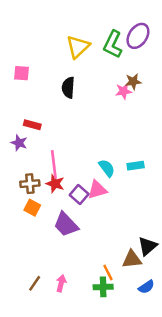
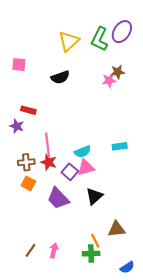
black semicircle: (68, 88) -> (60, 77), turned -114
cyan semicircle: (107, 168) -> (83, 152), moved, turned 105
black triangle: (148, 246) -> (94, 196), moved
blue semicircle: (146, 287) -> (127, 267), moved

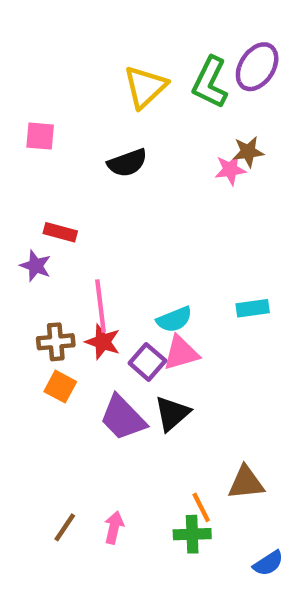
black triangle: (94, 196) -> (172, 413), moved

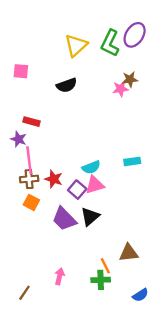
pink line: (100, 306) -> (29, 160), moved
brown line: (65, 527) -> (24, 293), moved

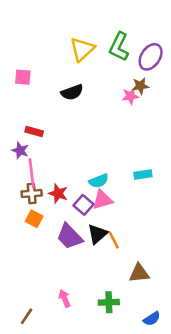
purple ellipse: (135, 35) -> (151, 57), moved
orange line: (105, 266) -> (114, 240), moved
pink arrow: (60, 276) -> (65, 298), turned -35

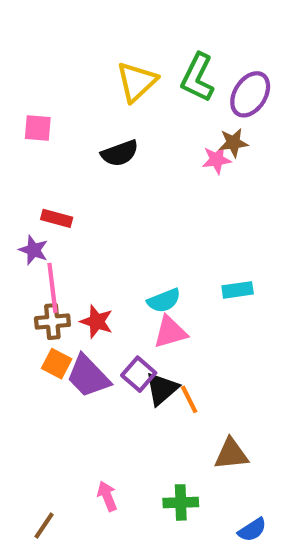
purple square: (84, 205) -> (139, 374), moved
purple trapezoid: (70, 236) -> (88, 376), moved

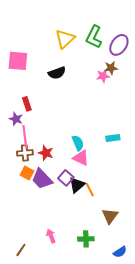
pink square: (38, 128) -> (18, 61), size x1.5
red rectangle: (57, 218) -> (27, 104), turned 56
cyan semicircle: (164, 300) -> (78, 143), turned -91
pink triangle: (170, 332) -> (81, 158), turned 42
brown triangle: (231, 454) -> (110, 216), turned -48

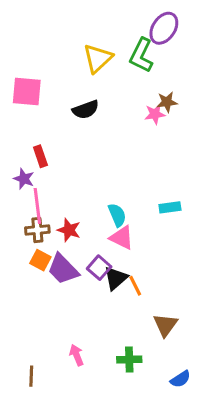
purple ellipse: (119, 45) -> (164, 28), moved
brown line: (21, 250) -> (31, 376), turned -32

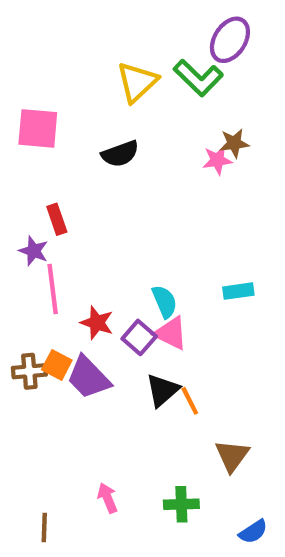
green L-shape: (141, 55) -> (198, 78), turned -72
brown cross: (37, 230) -> (29, 371), moved
purple square: (99, 268) -> (139, 337), moved

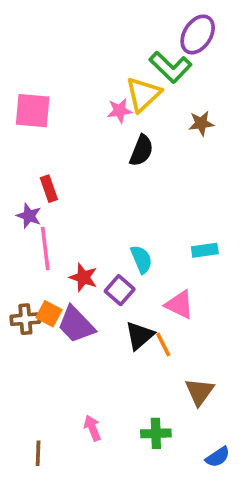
yellow triangle: (137, 82) -> (143, 94), moved
black semicircle: (120, 154) -> (141, 151), moved, turned -48
pink star: (217, 160) -> (120, 111), moved
pink triangle: (171, 333) -> (179, 305), moved

